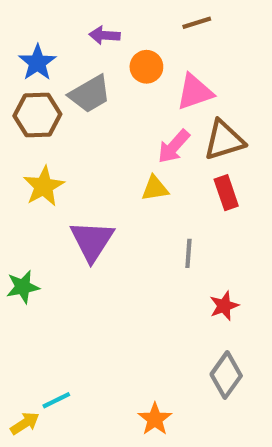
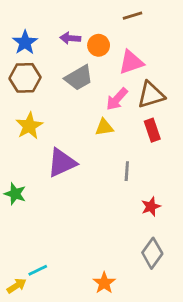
purple arrow: (105, 35) -> (70, 38), moved
gray trapezoid: (90, 94) -> (79, 78), moved
purple triangle: (92, 241) -> (62, 163), turned 32
green star: (23, 287) -> (15, 194), turned 30

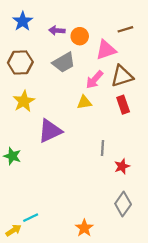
brown line: (133, 16) -> (125, 29), moved
blue star: (25, 42) -> (23, 21), moved
gray line: (127, 171) -> (103, 148), moved

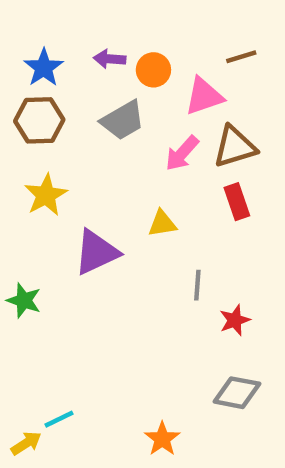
blue star: (23, 21) -> (44, 68), moved
yellow triangle: (84, 102) -> (162, 224), moved
gray diamond: (123, 204) -> (237, 393), turned 65

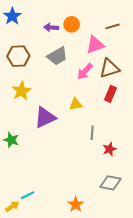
blue star: (44, 68) -> (12, 16), moved
orange circle: (153, 70) -> (72, 24), moved
red rectangle: (237, 202) -> (110, 94), turned 42

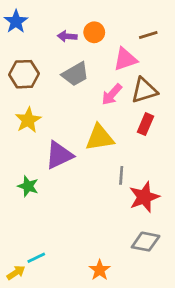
yellow triangle: (76, 104) -> (100, 138), size x1.6
green star: (11, 140) -> (28, 186), moved
red star: (109, 149) -> (144, 197), size x1.6

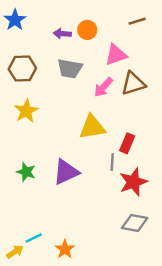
brown line: (148, 35) -> (137, 21), moved
gray trapezoid: (75, 74) -> (70, 69), turned 40
red rectangle: (146, 124) -> (127, 143), moved
purple triangle: (59, 155) -> (66, 172), moved
orange star: (100, 270) -> (65, 249), moved

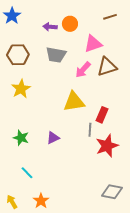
purple triangle: (66, 172) -> (53, 138), size x0.6
gray diamond: (135, 223) -> (112, 192), moved
cyan line: (34, 238) -> (27, 173), moved, turned 72
orange star: (65, 249) -> (41, 201), moved
yellow arrow: (15, 252) -> (12, 202), turned -88

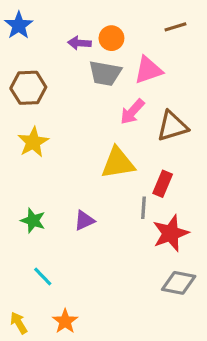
gray trapezoid: (56, 55) -> (105, 73), moved
brown triangle: (107, 67) -> (172, 126), moved
gray diamond: (112, 192) -> (179, 283), moved

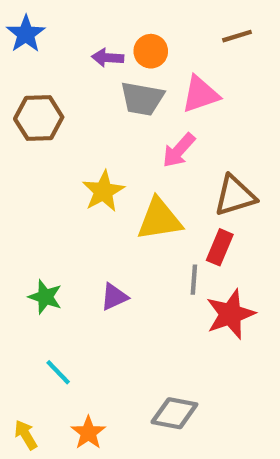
brown triangle: (172, 126) -> (235, 196), moved
yellow star: (33, 142) -> (103, 191), moved
gray diamond: (179, 283) -> (174, 413), moved

